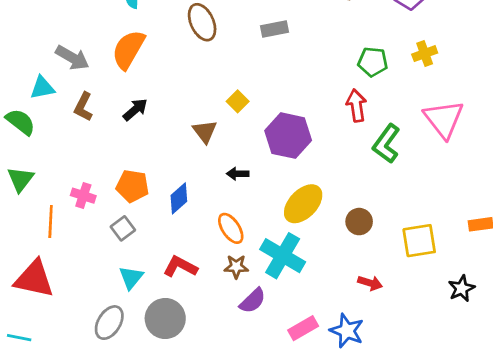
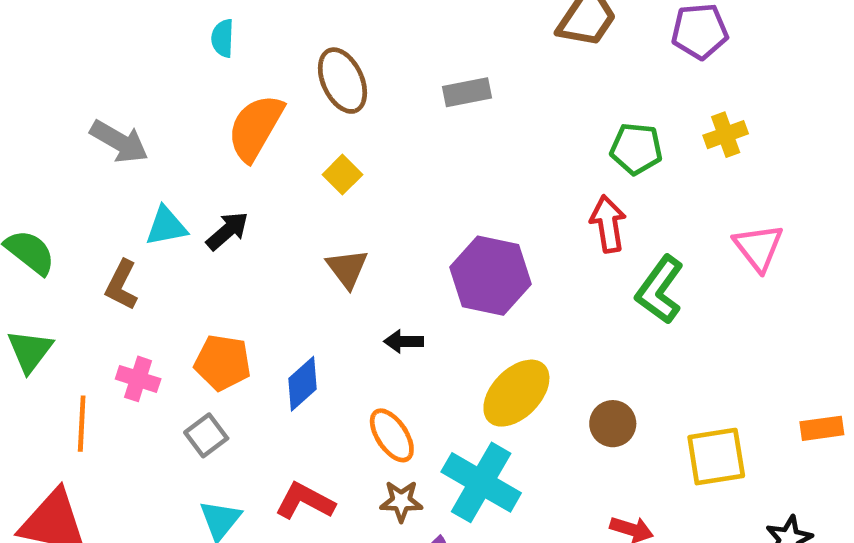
orange semicircle: (128, 49) -> (256, 128), moved
cyan triangle: (42, 88) -> (166, 226), moved
yellow square: (238, 101) -> (342, 175), moved
brown L-shape: (83, 107) -> (122, 285), moved
pink triangle: (444, 119) -> (758, 247), size x0.7

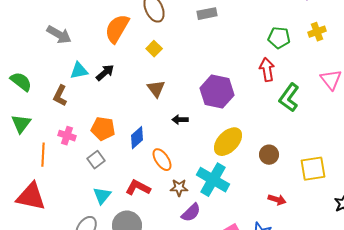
orange ellipse: (392, 435) -> (162, 160), moved

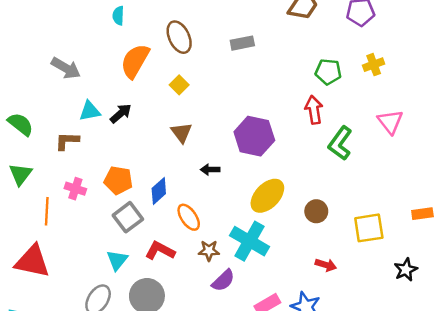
brown L-shape: (60, 96) -> (67, 141), turned 65
gray square: (96, 160) -> (128, 217), moved, size x1.4

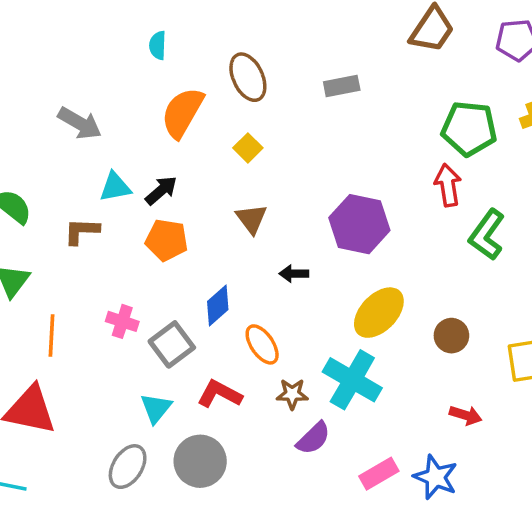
green pentagon: (328, 72) -> (469, 129), size x1.4
orange pentagon: (118, 180) -> (167, 240), moved
pink cross: (75, 189) -> (122, 321), moved

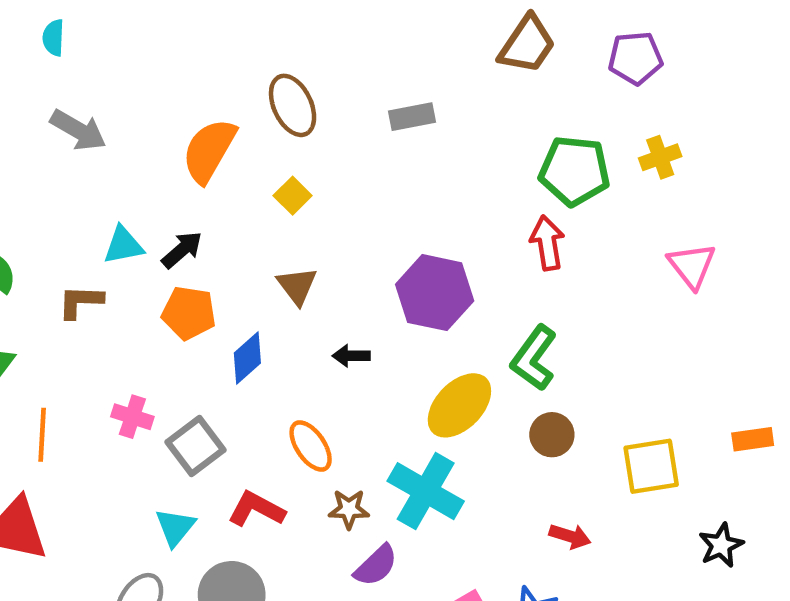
cyan semicircle: (158, 45) -> (53, 38), moved
gray arrow: (80, 123) -> (78, 130), moved
green L-shape: (487, 235) -> (534, 358), moved
blue diamond: (218, 305) -> (247, 358), moved

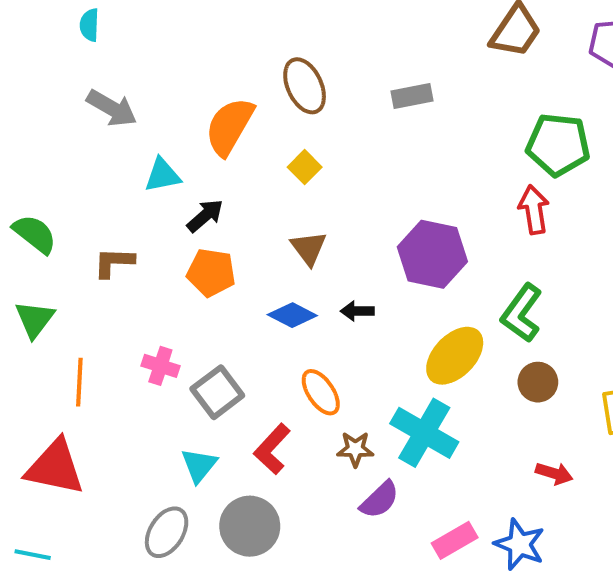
cyan triangle: (123, 245) -> (163, 175), moved
blue diamond: (247, 358) -> (292, 315), moved, turned 69
red L-shape: (256, 509) -> (272, 449), turned -75

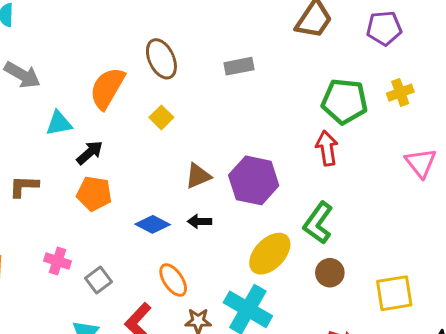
brown triangle: (309, 248) -> (198, 176), moved, turned 44
gray square: (217, 392) -> (98, 280), size x0.7

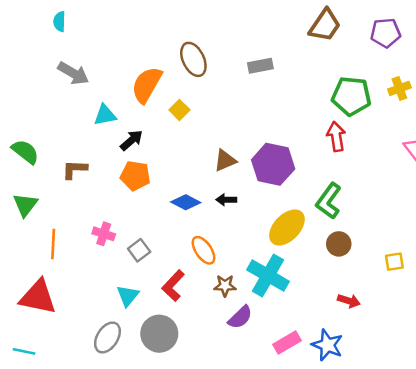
yellow square: (161, 117) -> (179, 110), moved
yellow square: (394, 293) -> (394, 262), size x0.6

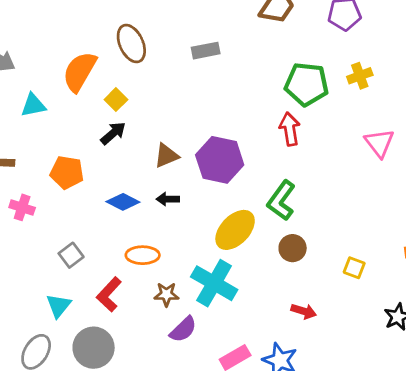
black arrow: (131, 140) -> (113, 133), moved
pink cross: (104, 234) -> (22, 207), moved
orange ellipse: (204, 250) -> (143, 255), turned -56
yellow square: (394, 262) -> (354, 268), turned 30

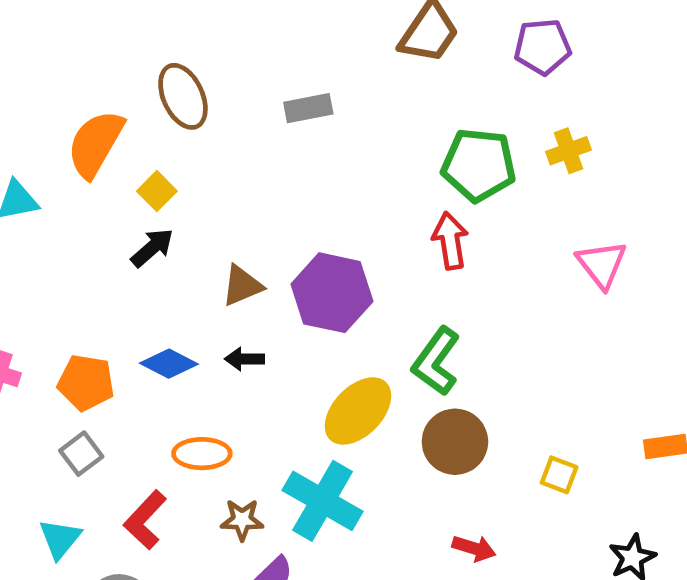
orange pentagon: (67, 172) -> (86, 383), moved
brown circle: (293, 248) -> (455, 442), size x1.4

